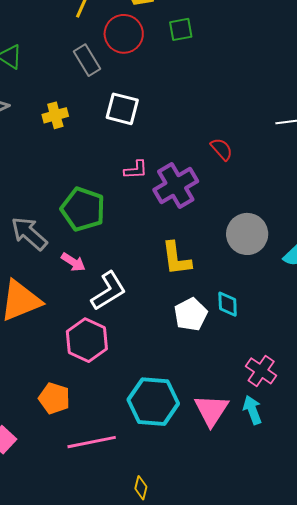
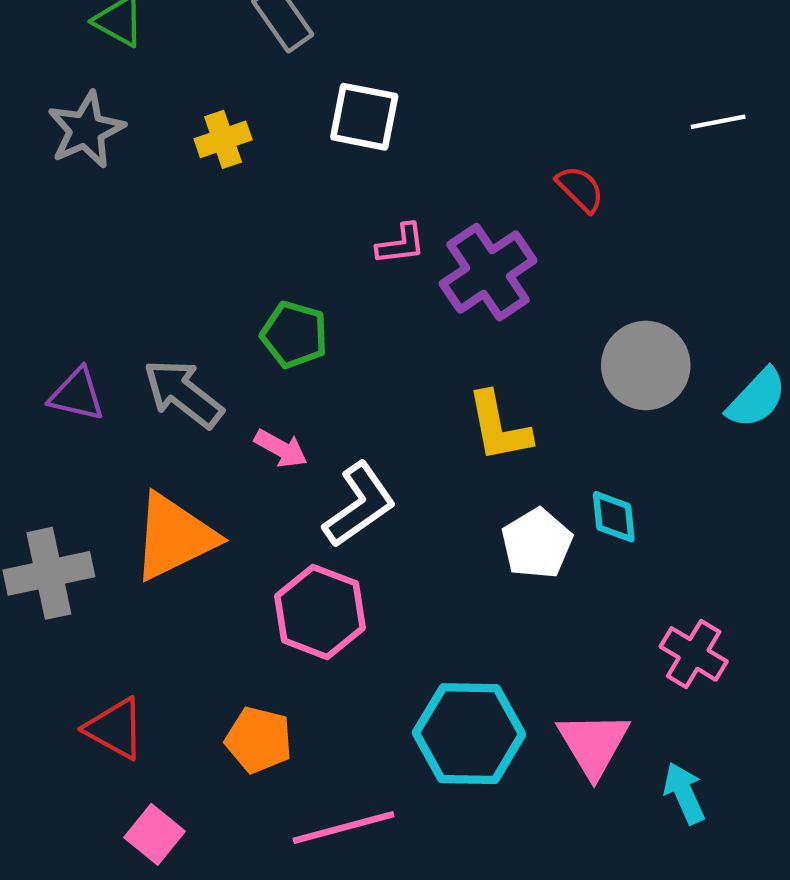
green pentagon: (83, 209) -> (294, 335), size x0.7
cyan arrow: (252, 410) -> (684, 793), moved

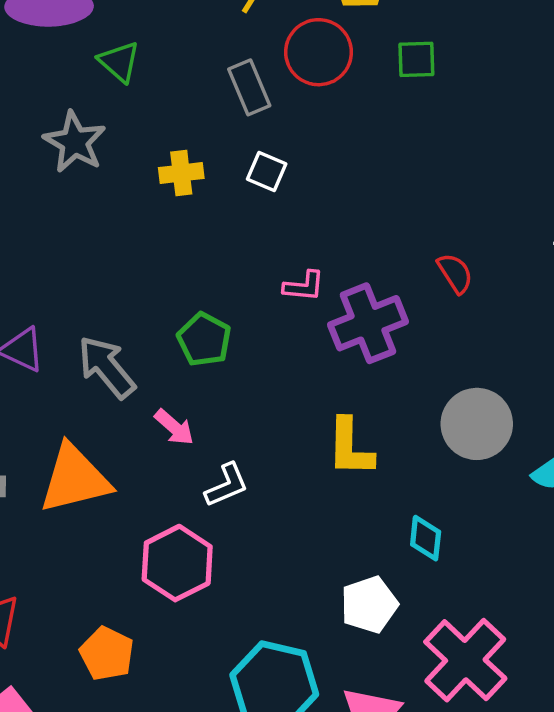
white square: (364, 117) -> (267, 171), moved, size x0.7
gray star: (86, 130) -> (75, 142), turned -30
white L-shape: (359, 505) -> (227, 485), size x0.7
white pentagon: (537, 543) -> (369, 605), moved
pink cross: (694, 654) -> (465, 660), size x1.6

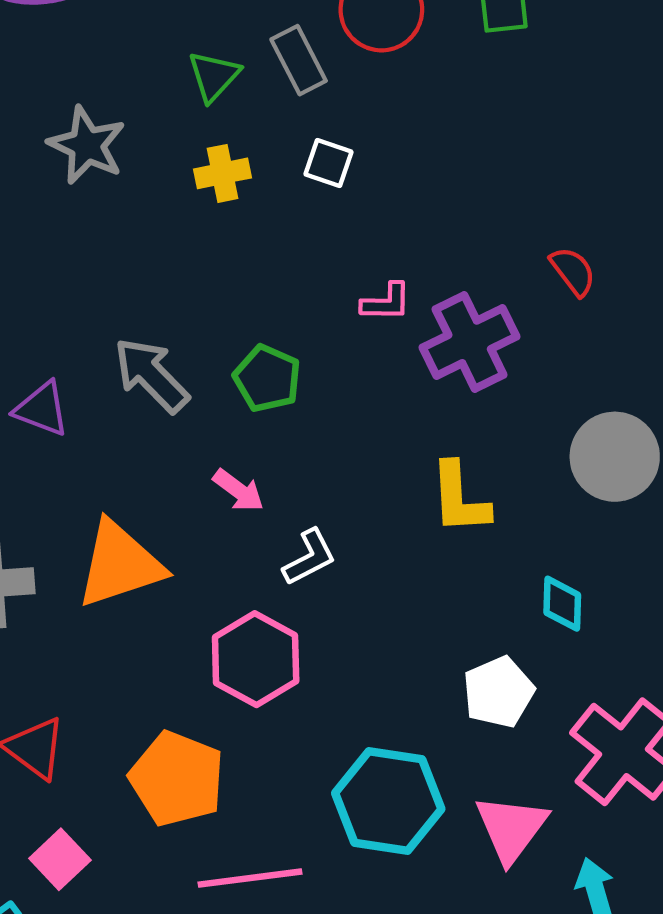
green triangle: (119, 62) -> (214, 76), moved, turned 36
gray arrow: (106, 367) -> (151, 375), moved
orange pentagon: (107, 654) -> (177, 779), size x1.4

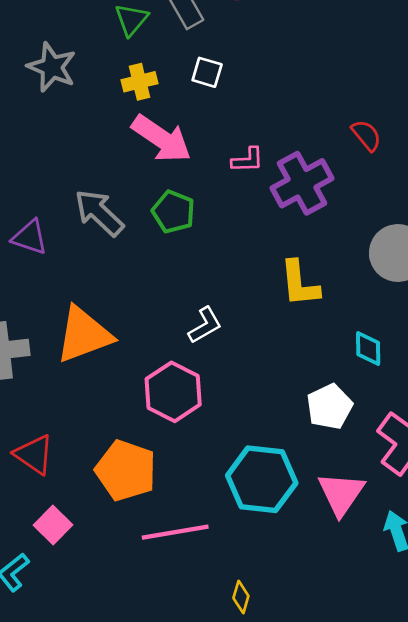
pink arrow: (239, 490) -> (161, 139), moved, size x1.8

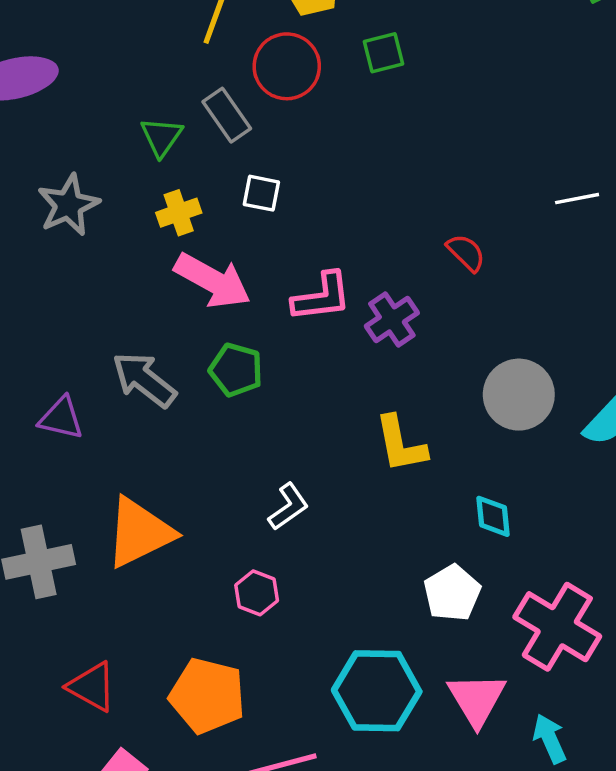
gray star: (52, 67) -> (68, 205), turned 30
pink L-shape: (248, 160) -> (322, 297), size x1.5
purple cross: (302, 183) -> (392, 319), size x0.7
pink hexagon: (173, 392) -> (257, 593), size x0.6

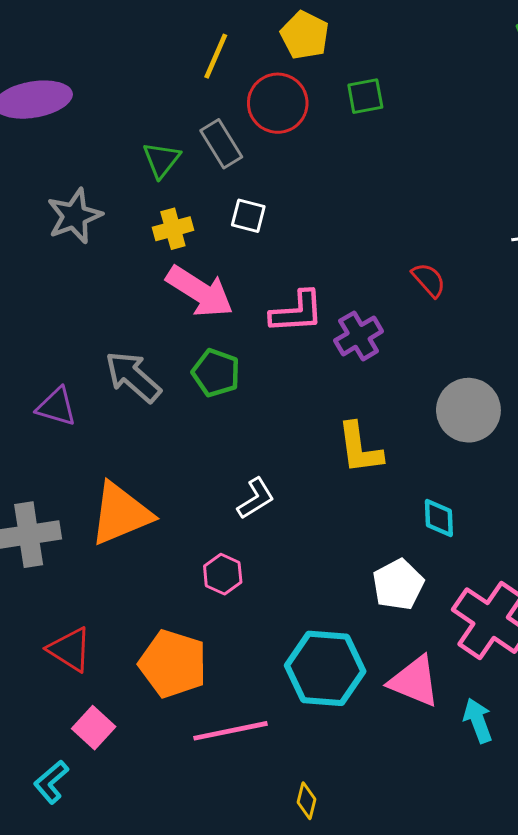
pink triangle: (477, 699) -> (414, 681), turned -40

